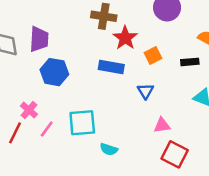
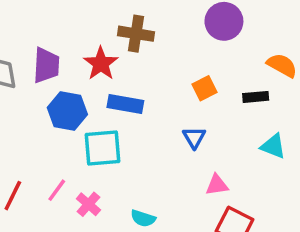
red star: (125, 38) -> (101, 64), moved
blue rectangle: (111, 67) -> (125, 104), moved
pink cross: (29, 110) -> (88, 204), moved
cyan square: (82, 123) -> (103, 148), moved

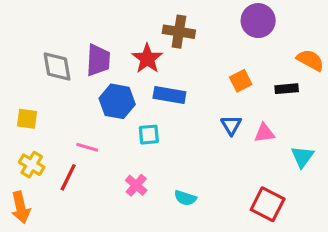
cyan triangle: (273, 146) -> (302, 157), moved, turned 45
cyan square: (103, 148) -> (149, 135), size x0.6
pink triangle: (217, 185) -> (264, 133), moved
pink line: (57, 190) -> (87, 147), moved, turned 70

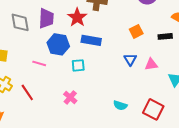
pink line: (87, 147) -> (39, 63), moved
red line: (68, 177) -> (27, 92), turned -60
cyan semicircle: (185, 198) -> (120, 105), moved

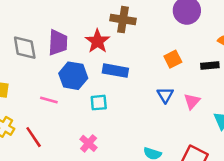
pink triangle: (151, 64) -> (192, 101), turned -40

